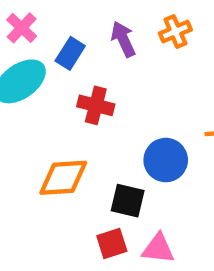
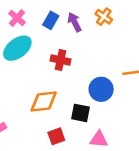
orange cross: (175, 32) -> (104, 17), turned -30
blue rectangle: (70, 53) -> (51, 20), moved
red square: (112, 243) -> (56, 136), moved

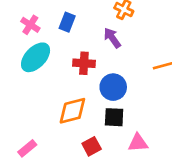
purple arrow: (74, 22) -> (112, 38), moved
blue circle: (101, 89) -> (113, 87), moved

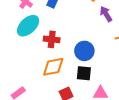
purple arrow: (112, 38) -> (106, 14), moved
red cross: (84, 63) -> (52, 39), moved

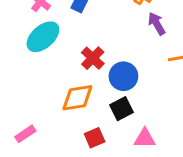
red cross: (52, 39) -> (93, 58), moved, turned 35
black square: (84, 73) -> (122, 109), turned -35

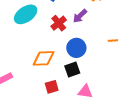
purple arrow: (157, 24) -> (80, 16), moved, turned -112
red cross: (93, 58) -> (59, 23), moved

